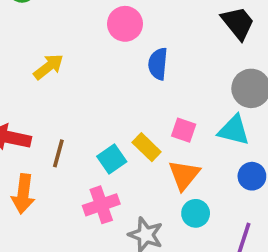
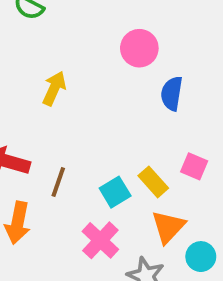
yellow arrow: (48, 67) -> (54, 88), turned -32
orange triangle: (184, 175) -> (168, 227), moved
pink cross: (101, 205) -> (100, 240), turned -32

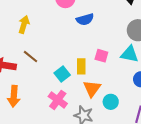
blue semicircle: (172, 93) -> (85, 19), turned -108
brown line: (58, 182) -> (30, 57), moved, turned -63
yellow rectangle: (153, 182) -> (81, 66), turned 49

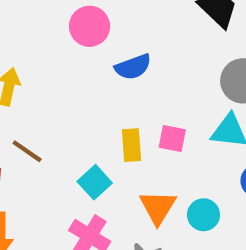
yellow rectangle: (81, 66) -> (132, 145), moved
cyan circle: (111, 102) -> (203, 215), moved

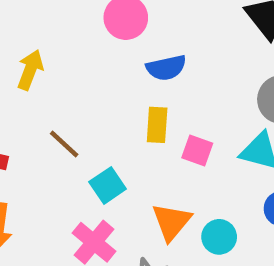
yellow rectangle: (132, 145) -> (157, 125), moved
brown line: (27, 151) -> (64, 144), moved

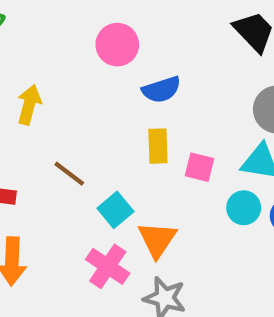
orange triangle: (171, 222) -> (157, 240), moved
cyan circle: (219, 237) -> (244, 208), moved

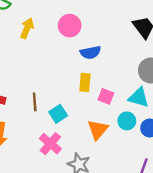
yellow arrow: (29, 105) -> (27, 28), moved
brown line: (69, 174) -> (35, 102), moved, turned 42
orange triangle: (157, 240) -> (98, 130), moved

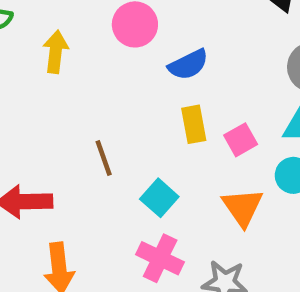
pink square: (106, 96) -> (241, 140), turned -35
brown line: (35, 102) -> (104, 158), moved

